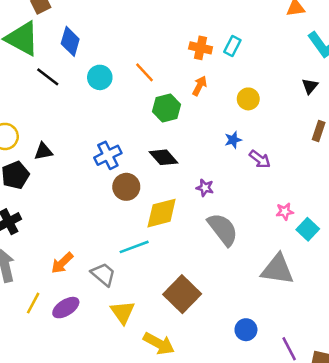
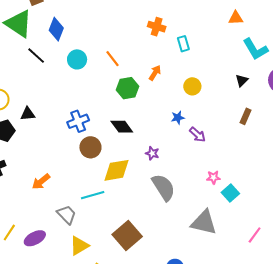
cyan rectangle: (232, 46) -> (183, 44), turned -49
orange cross: (201, 48) -> (157, 27), moved
orange arrow: (62, 263) -> (41, 182), moved
yellow triangle: (123, 312) -> (79, 246), turned 30

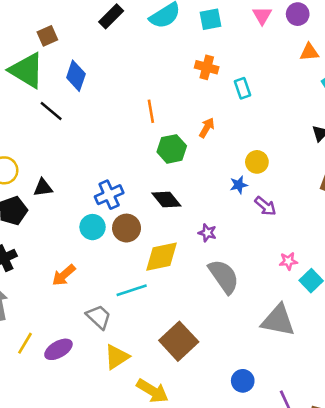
cyan circle: (77, 59) -> (93, 227), moved
orange line: (113, 59) -> (151, 111), turned 30
yellow circle: (192, 86) -> (257, 162), moved

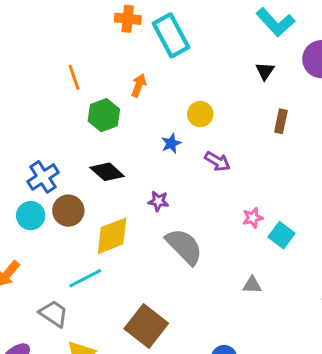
cyan rectangle: (242, 88) -> (171, 35), size x1.8
blue star: (239, 185) -> (171, 143), moved
gray triangle: (278, 320) -> (252, 285), size x0.5

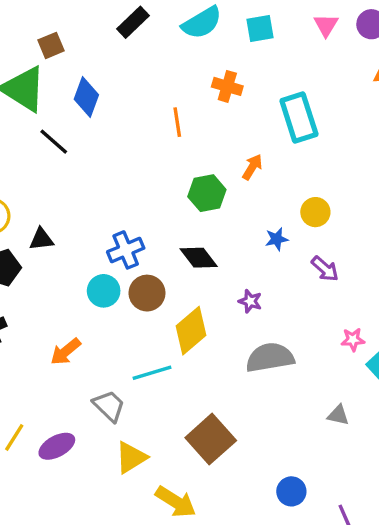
orange cross: (128, 19) -> (227, 86), moved
orange line: (74, 77) -> (177, 122), moved
yellow diamond: (112, 236) -> (191, 331), turned -30
gray semicircle: (184, 246) -> (270, 358), turned -66

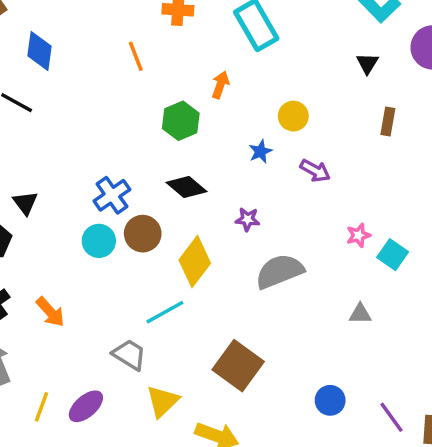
black triangle: (41, 239) -> (25, 203), turned -48
orange arrow: (66, 352) -> (50, 312), moved, turned -80

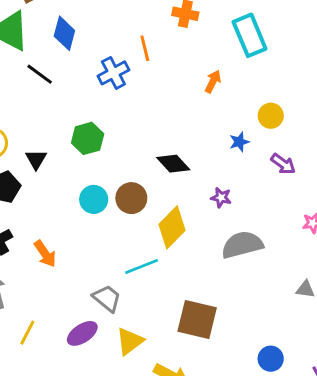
green hexagon: (181, 121) -> (88, 138), moved
blue cross: (112, 195) -> (113, 73), moved
brown square: (238, 366) -> (197, 319), turned -30
purple ellipse: (86, 406) -> (82, 333), moved

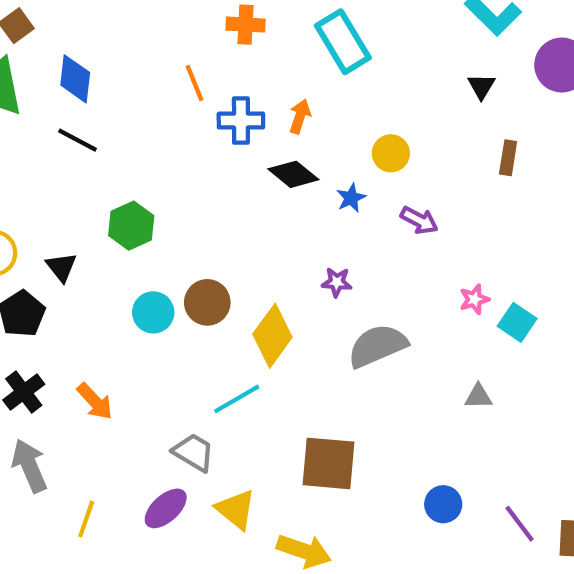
blue cross: (113, 73) -> (241, 121), moved, turned 36
black line: (40, 74) -> (77, 140), moved
black diamond: (173, 164) -> (293, 174), moved
yellow triangle: (130, 341) -> (236, 509), turned -36

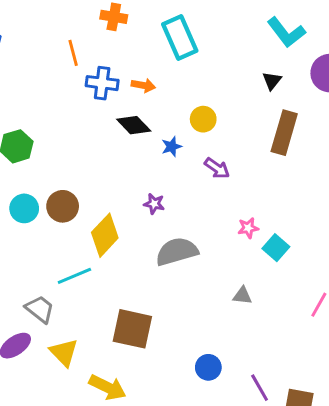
orange arrow: (300, 116) -> (143, 85), turned 75
brown rectangle: (508, 158) -> (284, 133), size x1.8

